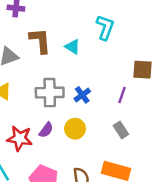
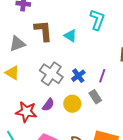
gray cross: (50, 93) -> (51, 74), turned 35
purple line: (122, 95) -> (102, 76), moved
gray rectangle: (121, 130) -> (95, 97), moved

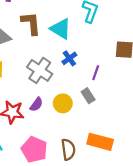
cyan triangle: (70, 36) -> (61, 29), size x1.5
blue cross: (78, 76) -> (69, 58), moved

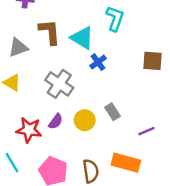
blue cross: (69, 58) -> (98, 62), moved
purple line: (96, 73) -> (146, 131), moved, turned 48

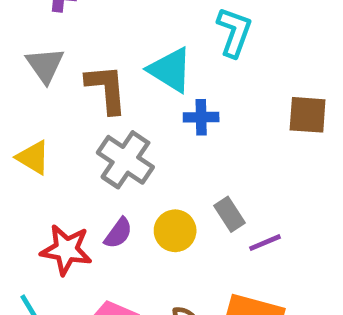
brown L-shape: (50, 32) -> (106, 89), moved
gray triangle: (18, 48) -> (45, 65), moved, turned -45
blue cross: (98, 62) -> (201, 117), turned 35
purple line: (146, 131) -> (265, 243), moved

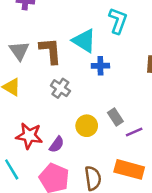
gray triangle: (45, 65) -> (19, 51), moved
gray cross: (125, 160) -> (60, 88), size x0.7
purple semicircle: (118, 233) -> (57, 144), moved

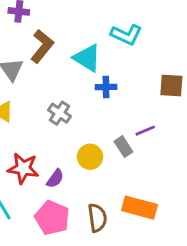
cyan L-shape: (118, 21) -> (126, 35), turned 95
brown L-shape: (50, 51) -> (42, 46), moved, turned 44
purple line: (134, 132) -> (145, 131), moved

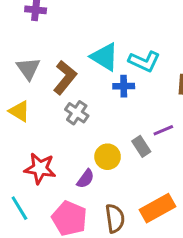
cyan L-shape: (126, 35) -> (144, 61), moved
brown L-shape: (42, 46) -> (65, 77), moved
purple semicircle: (55, 179) -> (86, 179), moved
orange rectangle: (139, 208) -> (157, 208), turned -44

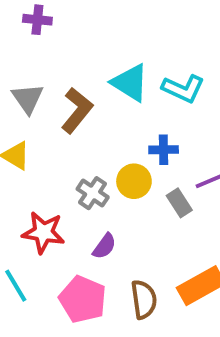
blue cross: (124, 86) -> (164, 150), moved
gray cross: (77, 113) -> (93, 193), moved
yellow circle: (108, 157) -> (134, 181), moved

